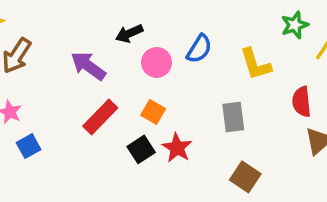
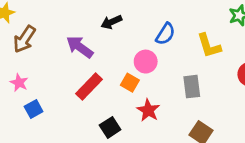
pink circle: (157, 62) -> (146, 62), moved
black square: (141, 149) -> (110, 127), moved

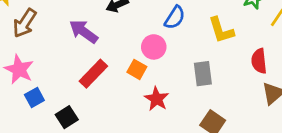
pink star: (19, 83) -> (19, 69), size x1.5
black square: (110, 127) -> (67, 117), moved

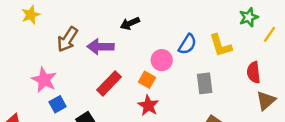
blue semicircle: (175, 17) -> (187, 44), moved
brown arrow: (25, 23) -> (67, 39), moved
purple arrow: (84, 32) -> (100, 47), turned -35
red star: (157, 99) -> (148, 105), moved

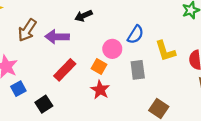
yellow L-shape: (221, 45) -> (165, 51), moved
gray rectangle: (205, 83) -> (138, 70), moved

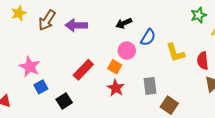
black arrow: (84, 16) -> (124, 23), moved
brown arrow: (27, 30) -> (47, 20), moved
purple arrow: (57, 37) -> (76, 25), moved
gray rectangle: (138, 70) -> (150, 86), moved

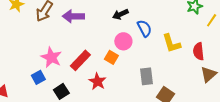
blue semicircle: (148, 37) -> (144, 28), turned -60
pink star: (30, 67) -> (51, 57), moved
red star: (116, 88) -> (97, 81), moved

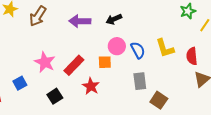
purple arrow: (73, 16) -> (80, 21), moved
blue semicircle: (144, 28) -> (138, 50), moved
orange square: (111, 57) -> (105, 62), turned -32
blue square: (38, 77) -> (20, 83), moved

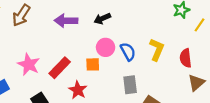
yellow L-shape: (165, 48) -> (157, 50), turned -140

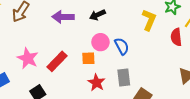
yellow L-shape: (157, 50) -> (149, 20), moved
red semicircle: (186, 58) -> (176, 37), moved
red star: (78, 90) -> (96, 83), moved

